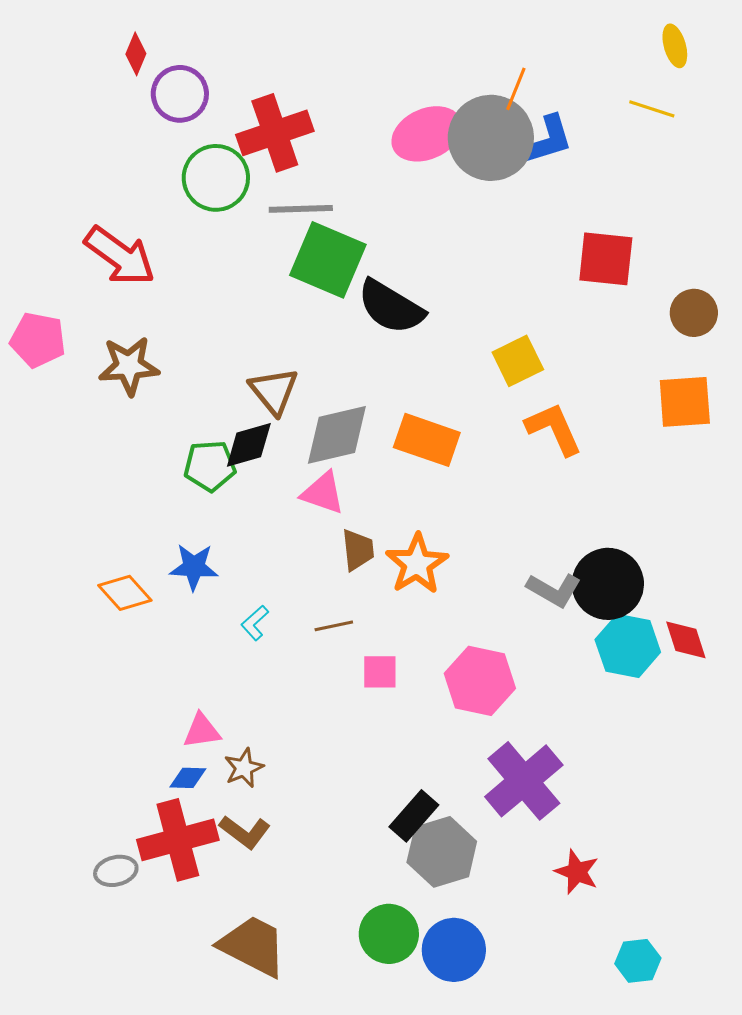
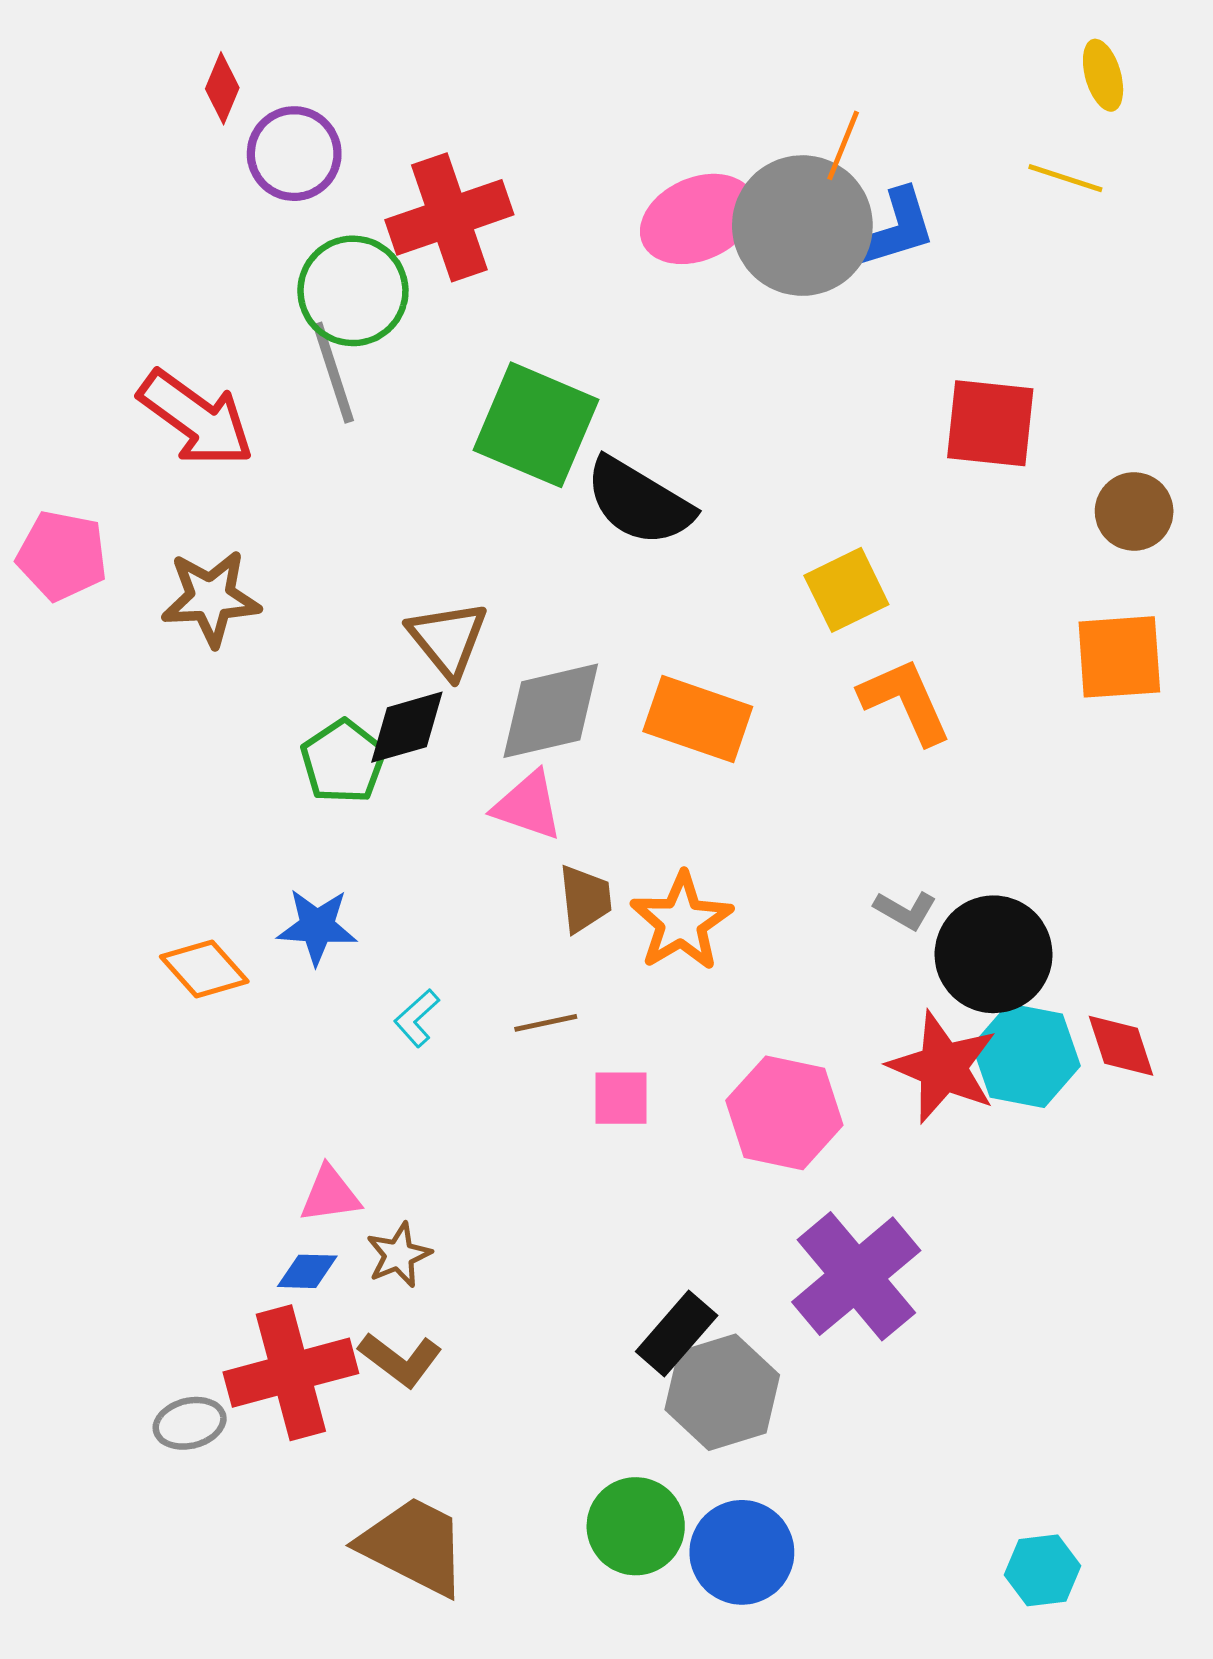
gray line: (301, 209) -> (333, 373), moved, turned 74
green pentagon: (210, 466) -> (343, 761), turned -30
gray L-shape: (554, 590) -> (905, 910), moved, size x0.7
red star: (577, 872) -> (943, 1067), moved, size x1.5

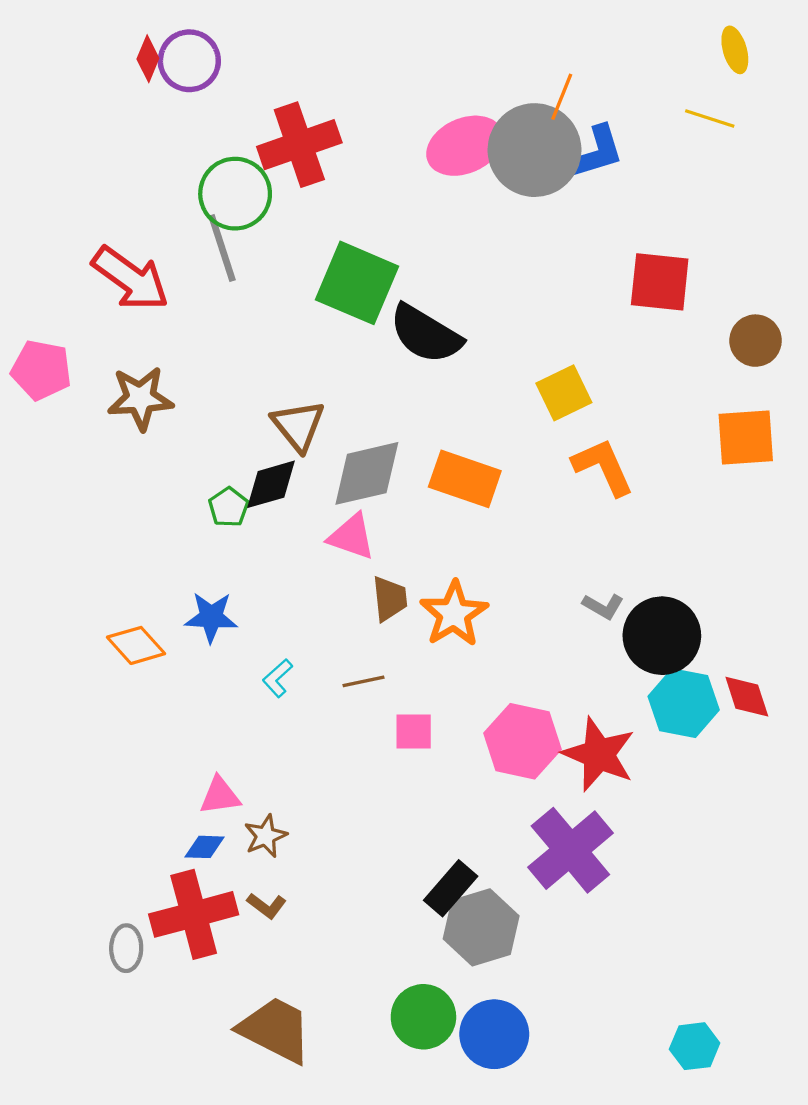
purple circle: (294, 154) -> (189, 61), moved
green pentagon: (343, 761) -> (229, 507), size x0.7
red star: (943, 1067) -> (599, 754), moved
brown L-shape: (400, 1360) -> (267, 906), size x0.7
gray ellipse: (190, 1423) -> (126, 948), turned -75

